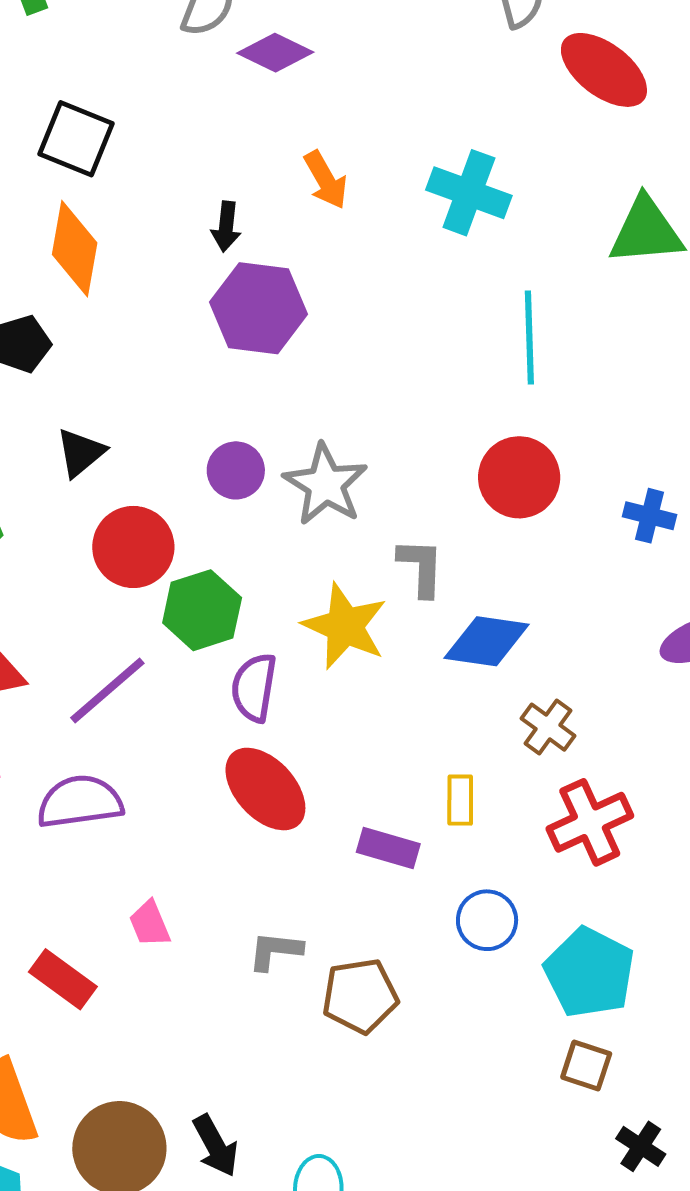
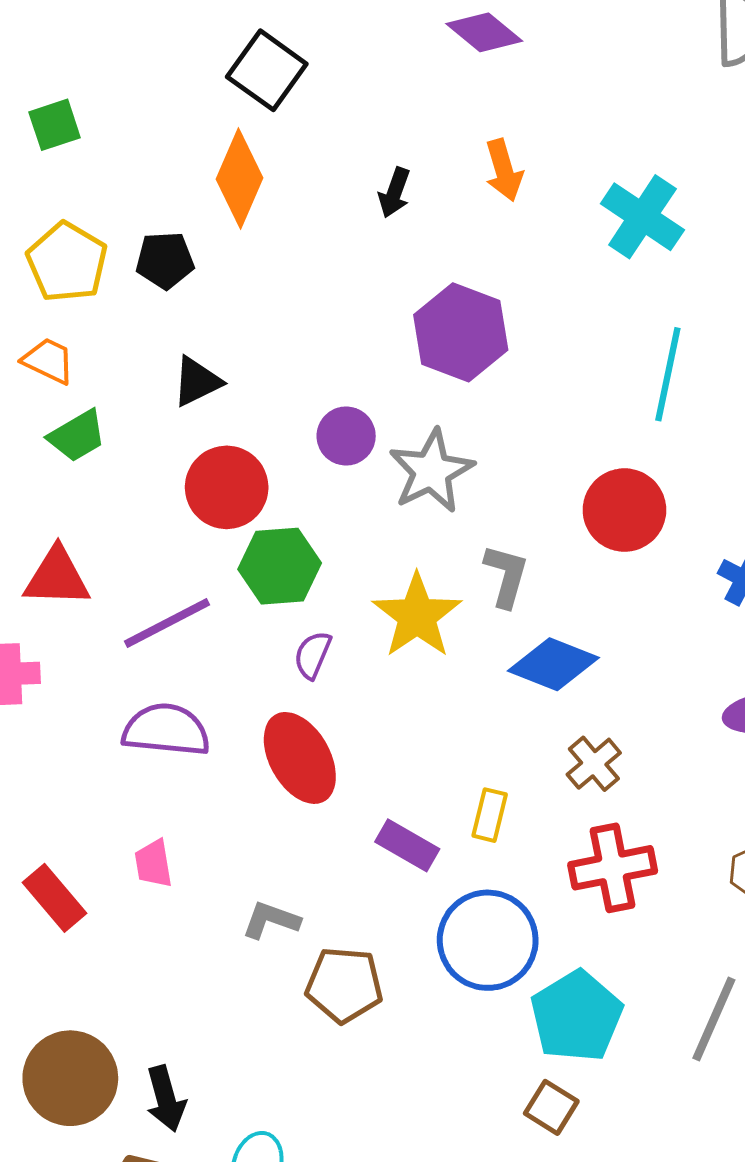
purple hexagon: (259, 308) -> (461, 332), moved
purple semicircle: (254, 688) -> (313, 655), size x0.7
purple semicircle: (80, 802) -> (166, 730), moved
blue circle: (487, 920) -> (488, 940), size x1.6

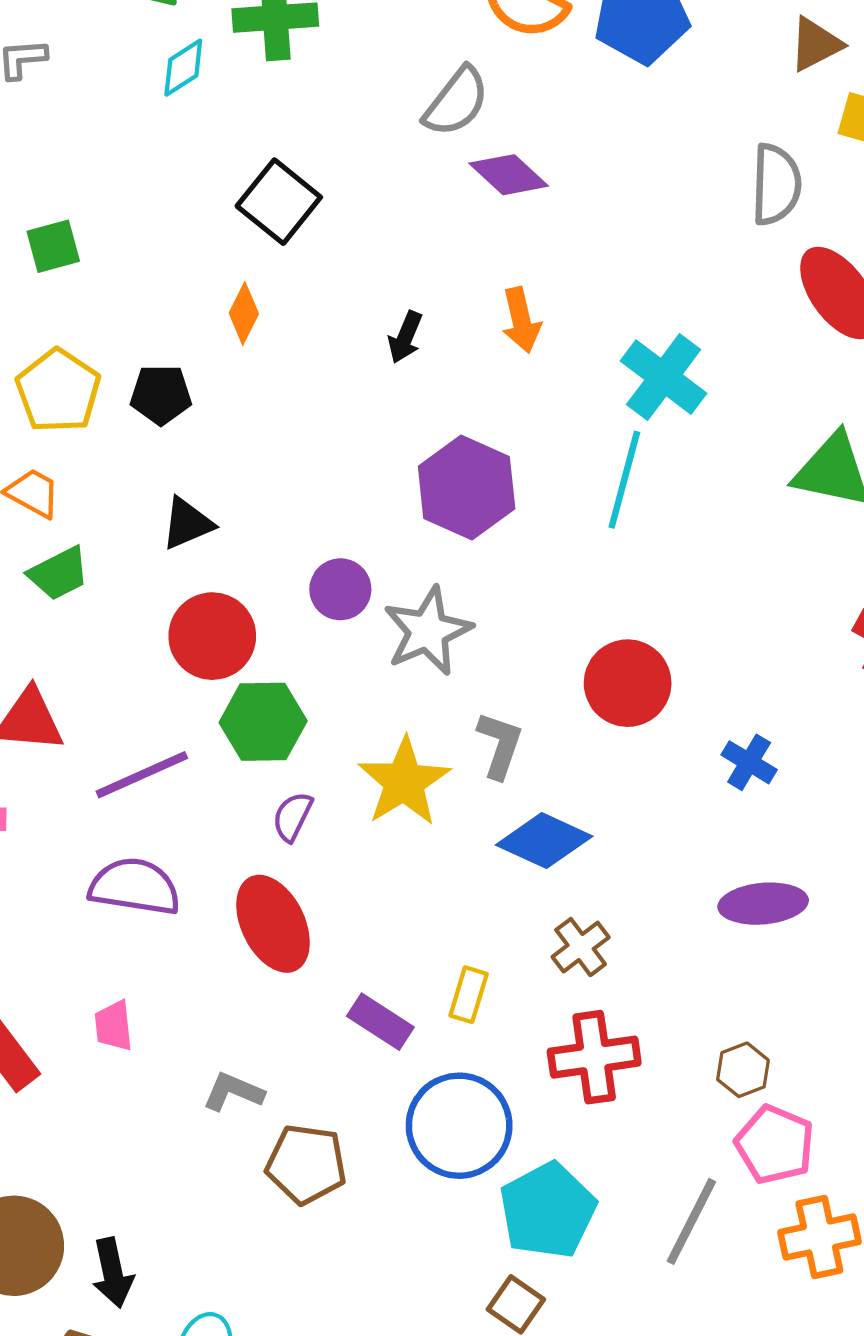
orange diamond: (239, 179) -> (244, 313), size x0.6
cyan line: (668, 374) -> (624, 480), moved

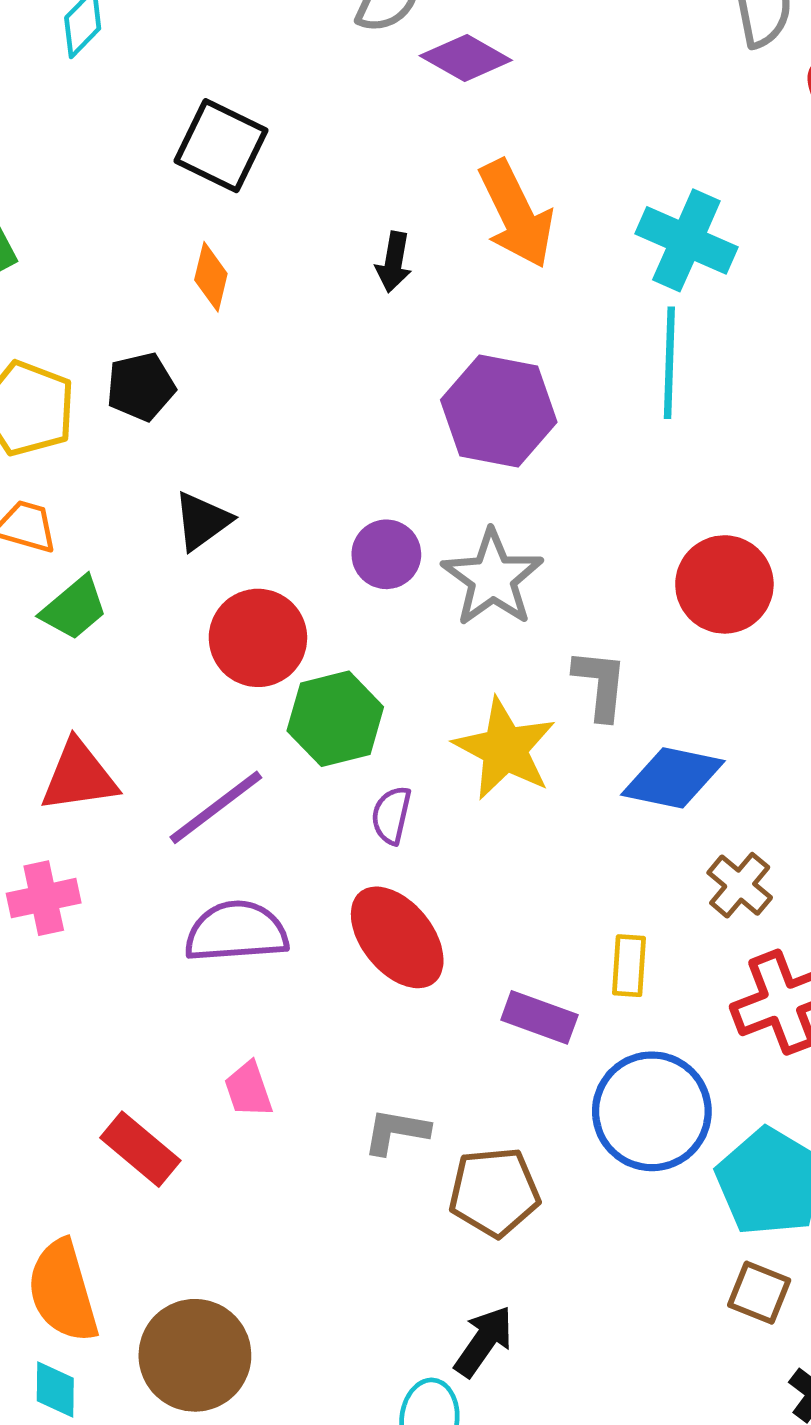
orange arrow: (521, 320) -> (516, 214), size x1.5
black arrow: (113, 1273) -> (484, 1341), moved, turned -120

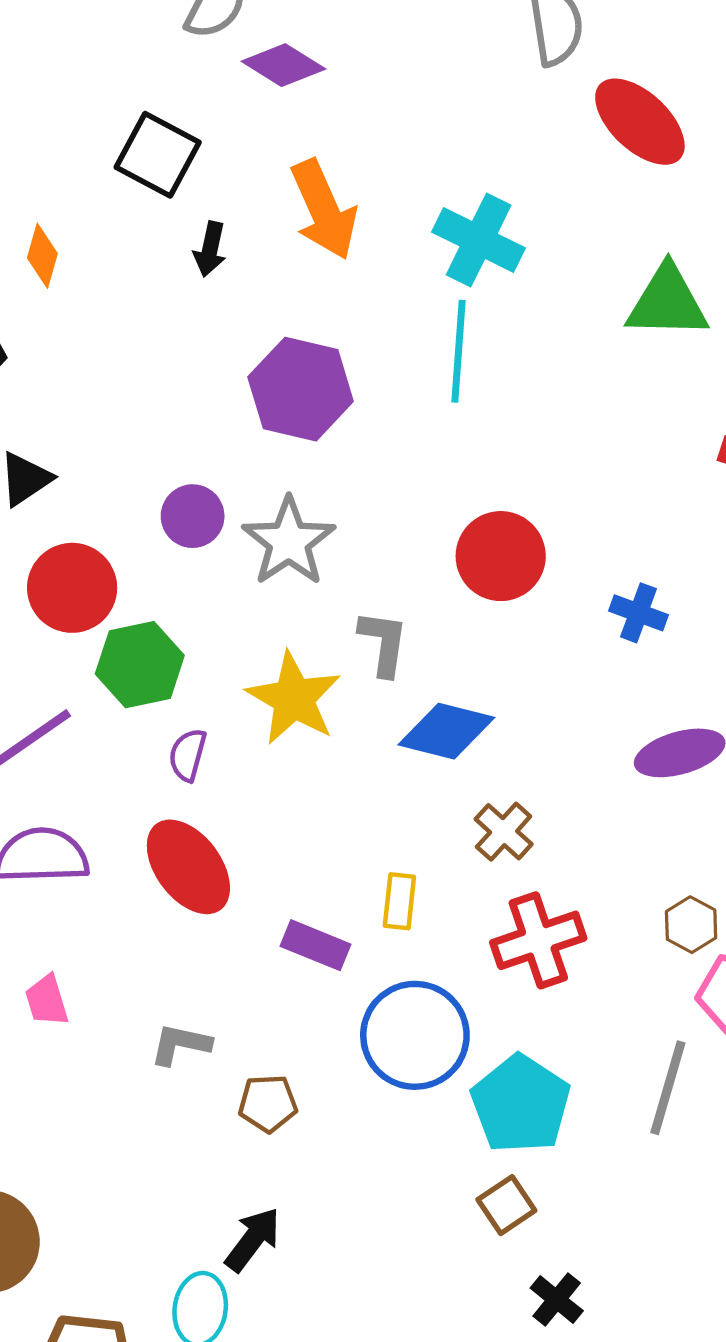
black square: (221, 146) -> (158, 155), moved
brown pentagon: (494, 1192) -> (268, 1103), size x0.7
brown square: (759, 1293) -> (506, 1205), turned 32

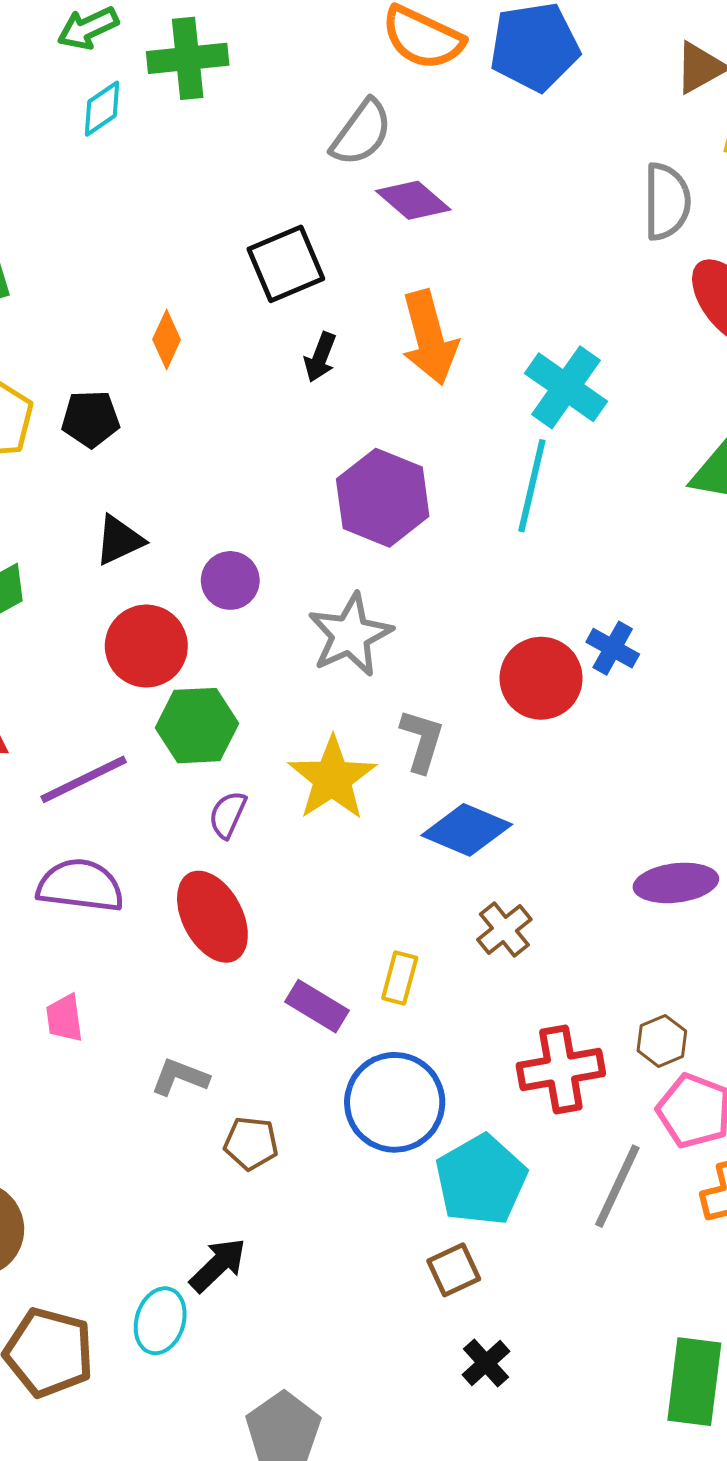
black square: (158, 155) -> (286, 264), turned 30
purple circle: (193, 516) -> (230, 580), moved
blue cross: (638, 613) -> (613, 648), moved
red cross: (538, 940) -> (561, 1069), moved

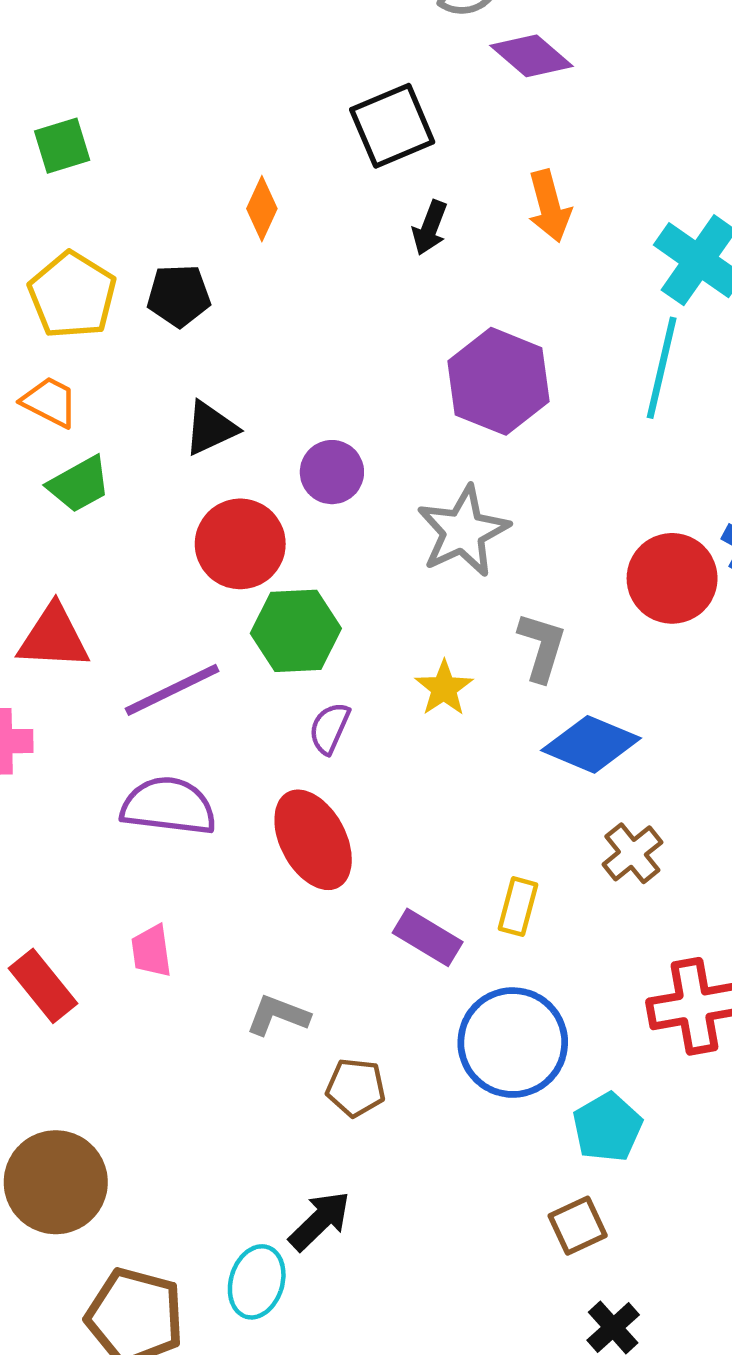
orange arrow: (429, 338) -> (549, 206), size x0.7
yellow star: (332, 778) -> (444, 688), size x0.6
cyan pentagon: (481, 1180) -> (607, 1127), size x0.7

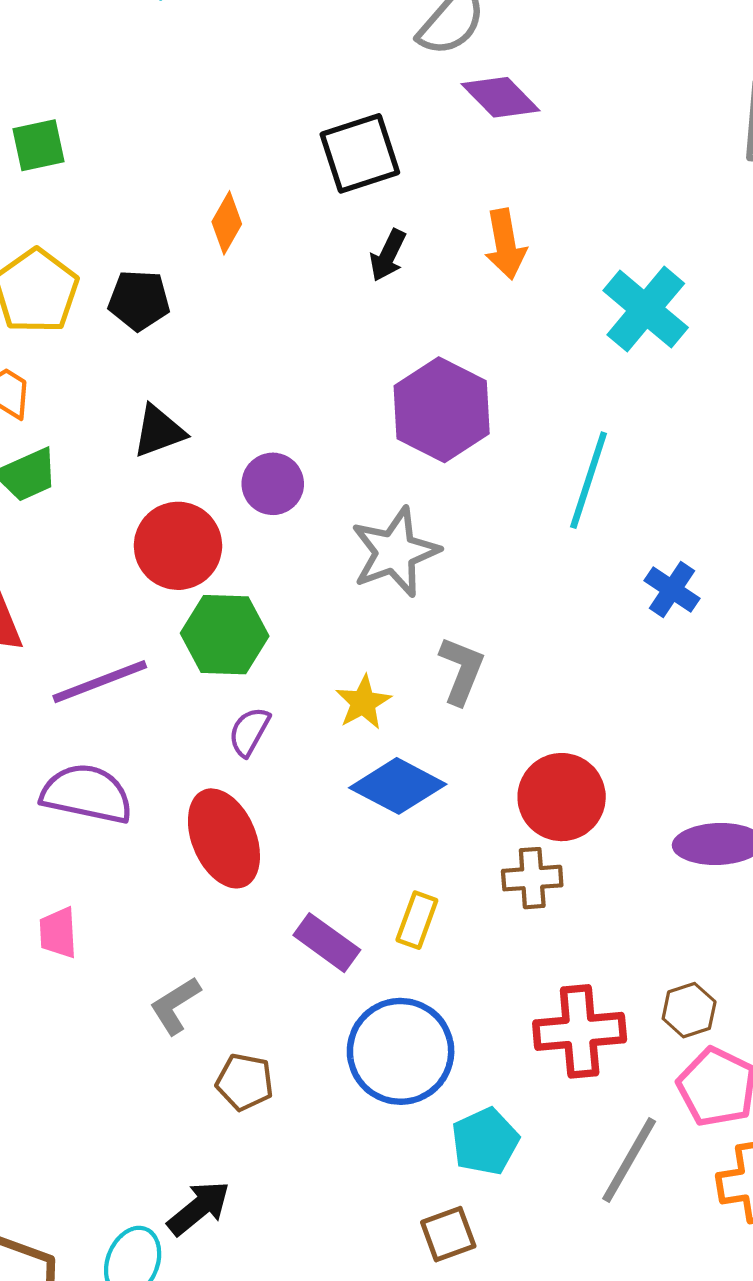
cyan line: (662, 368) -> (589, 480), moved
red circle: (672, 578) -> (562, 797), moved
blue diamond: (591, 744) -> (398, 786), moved
brown cross: (632, 853) -> (532, 878), turned 30
gray L-shape: (278, 1015) -> (175, 1006), turned -58

